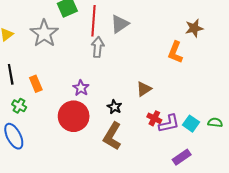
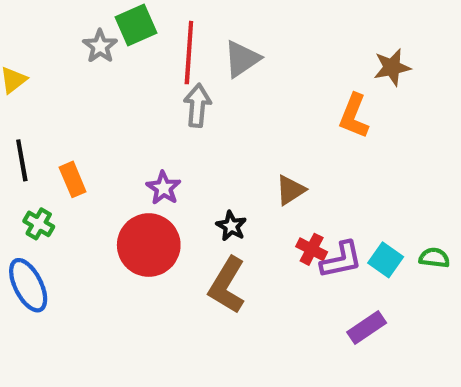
gray star: (44, 33) -> (100, 46), moved, size x0.6

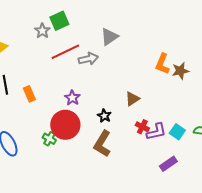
red line: (189, 53) -> (65, 52), moved, turned 60
brown star: (392, 67) -> (180, 71), moved
gray arrow: (197, 105) -> (88, 59), turned 72
green cross: (39, 224) -> (49, 139), moved

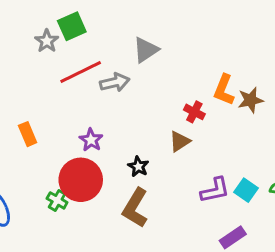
red cross: (142, 127) -> (194, 112), moved

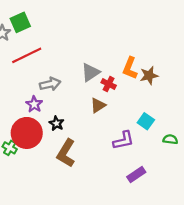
gray triangle: (146, 50) -> (91, 72), moved
gray arrow: (115, 82) -> (50, 84), moved
black star: (138, 167) -> (56, 123), moved
cyan square: (246, 190) -> (146, 121), moved

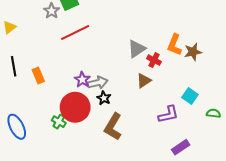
gray arrow: (50, 84) -> (98, 83), moved

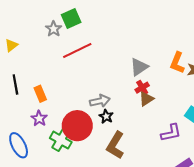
red cross: (154, 60) -> (142, 88), moved, turned 32
purple star: (82, 80) -> (39, 118), moved
green cross: (59, 122) -> (61, 140), size x1.5

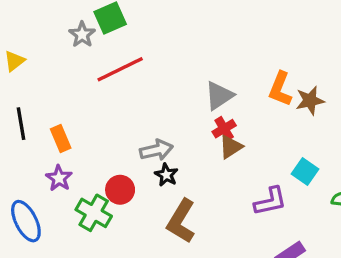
red circle: (77, 126) -> (120, 190), size x0.6

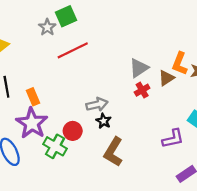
brown triangle: (231, 147) -> (166, 78), moved
purple star: (59, 178) -> (32, 123), size x1.8

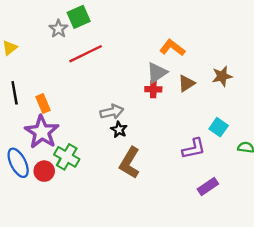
orange L-shape: (180, 64) -> (172, 48), moved, turned 105
red cross: (142, 90) -> (153, 89), moved, turned 32
red circle: (73, 131) -> (44, 171), moved

